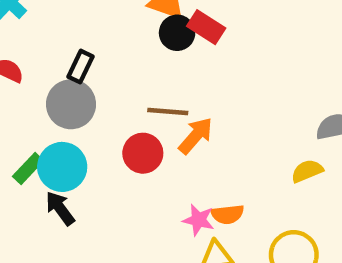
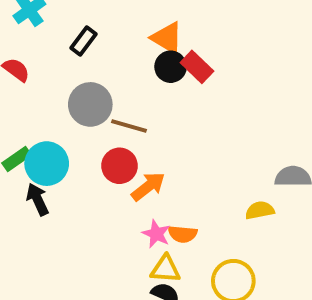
black rectangle: (80, 67) -> (84, 41), moved
gray circle: (71, 104) -> (90, 104), moved
brown line: (168, 111) -> (129, 126), moved
orange arrow: (196, 136) -> (148, 186), moved

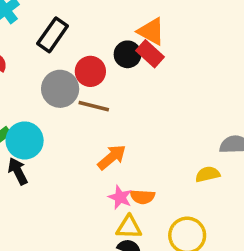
orange triangle: (167, 38) -> (151, 31), moved
black rectangle: (84, 41) -> (53, 35), size x1.4
red circle: (119, 166) -> (90, 71), moved

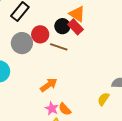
brown line: (94, 106) -> (59, 47), moved
yellow semicircle: (208, 174) -> (103, 99), turned -48
orange semicircle: (143, 197) -> (65, 109), turned 40

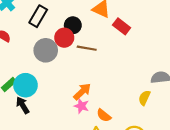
black circle: (62, 26) -> (73, 25), moved
red rectangle: (75, 27) -> (122, 26), moved
pink star: (52, 108) -> (81, 106), moved

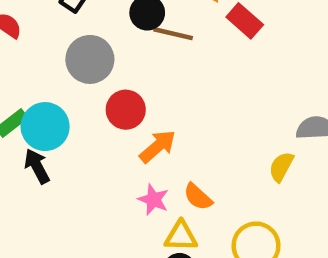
red circle: (64, 38) -> (126, 110), moved
brown line: (87, 48) -> (173, 34), moved
pink star: (81, 106) -> (153, 200), moved

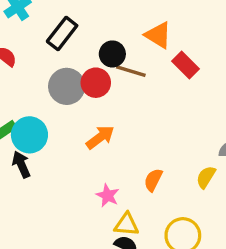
red circle: (126, 110) -> (96, 83), moved
orange arrow: (158, 146) -> (100, 137), moved
orange semicircle: (198, 197) -> (153, 180), moved, turned 70

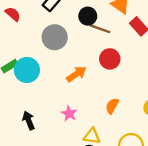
red circle: (96, 83) -> (110, 59), moved
black arrow: (21, 164) -> (29, 120), moved
pink star: (108, 195) -> (69, 114), moved

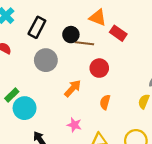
cyan circle: (27, 70) -> (25, 108), moved
orange semicircle: (112, 106) -> (105, 102), moved

